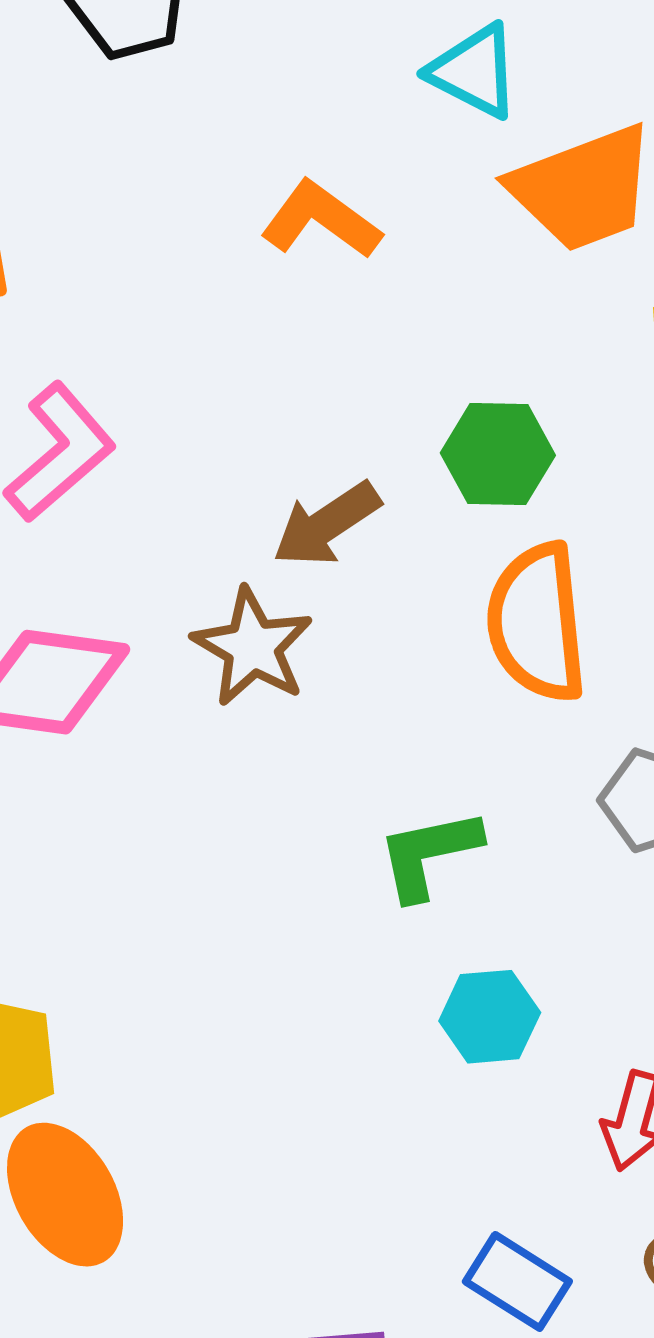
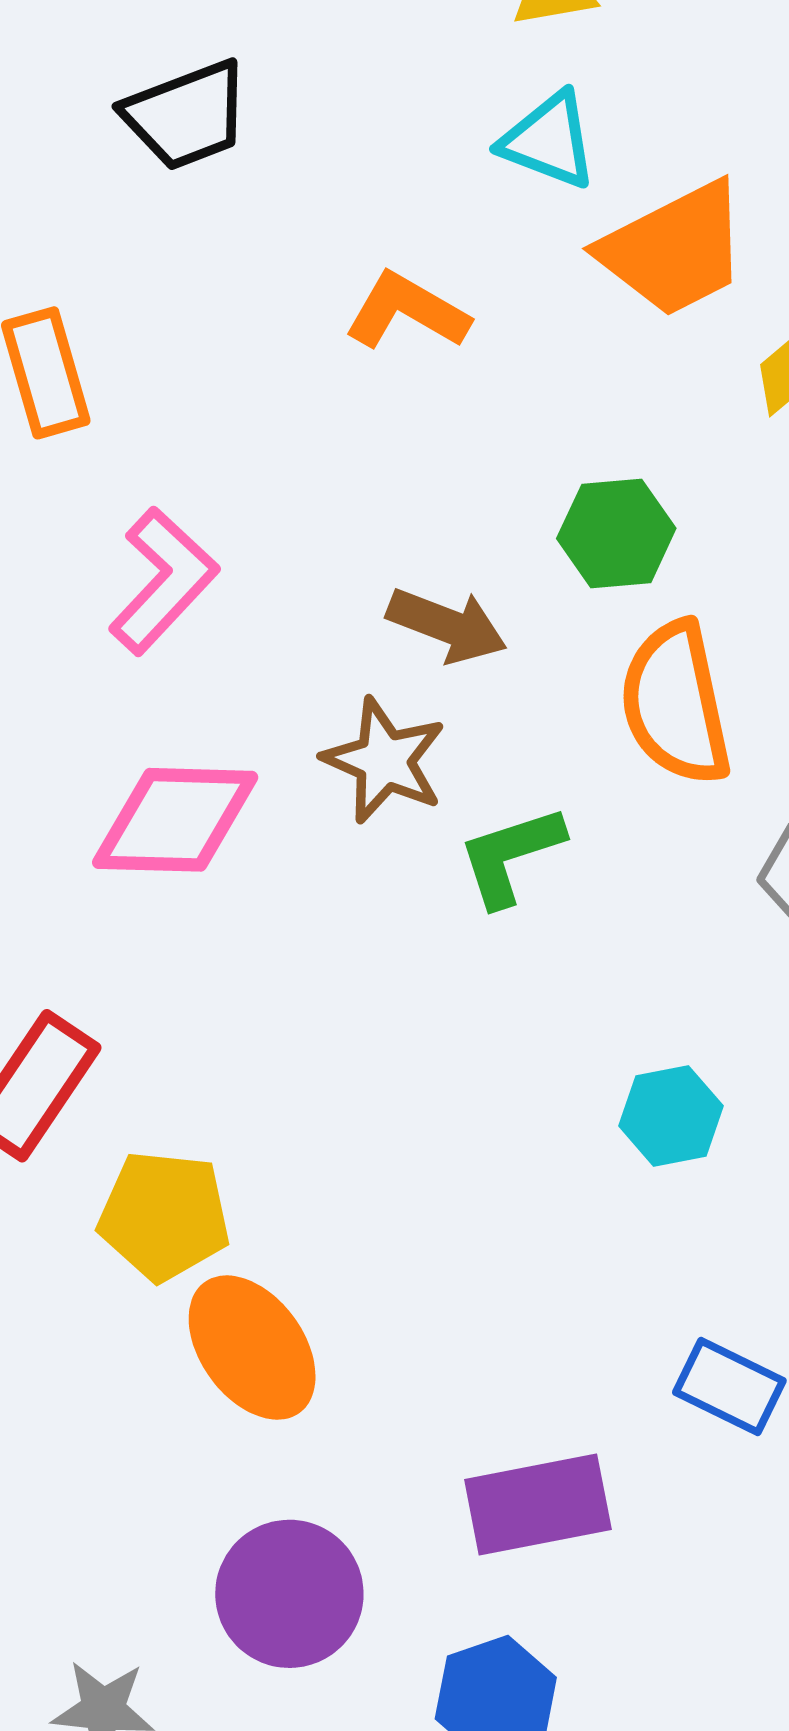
brown arrow: (326, 524) -> (447, 625), turned -119
green L-shape: (429, 854) -> (511, 856), moved

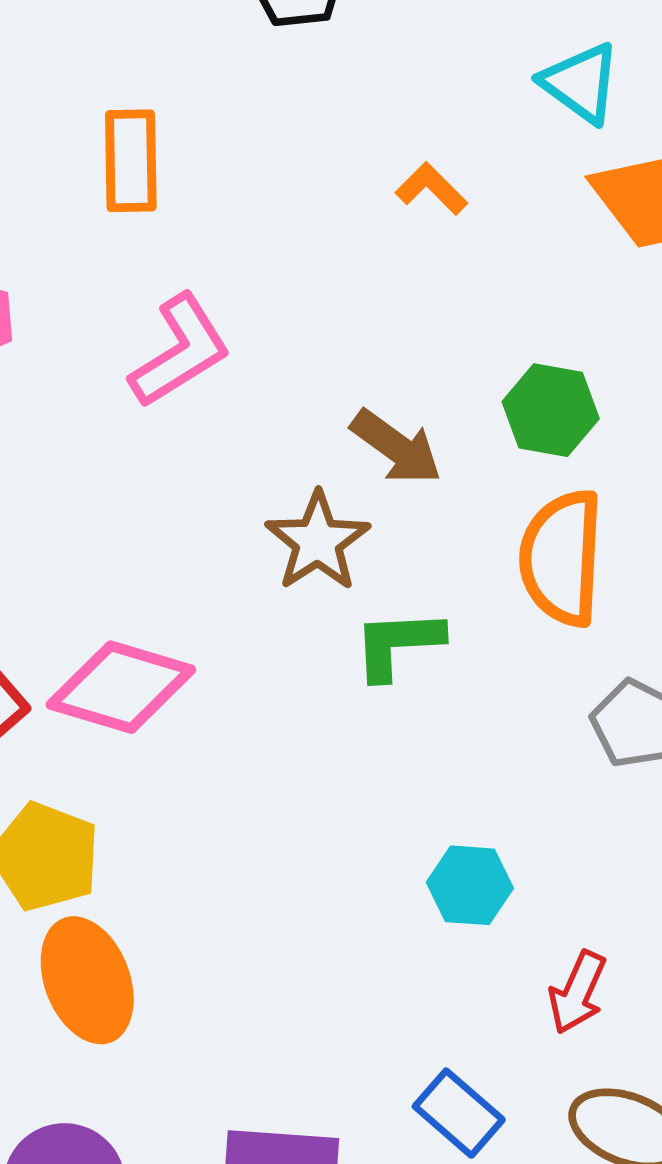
orange L-shape: (407, 311) -> (431, 189), size x0.7
pink diamond: (175, 820) -> (121, 687), moved

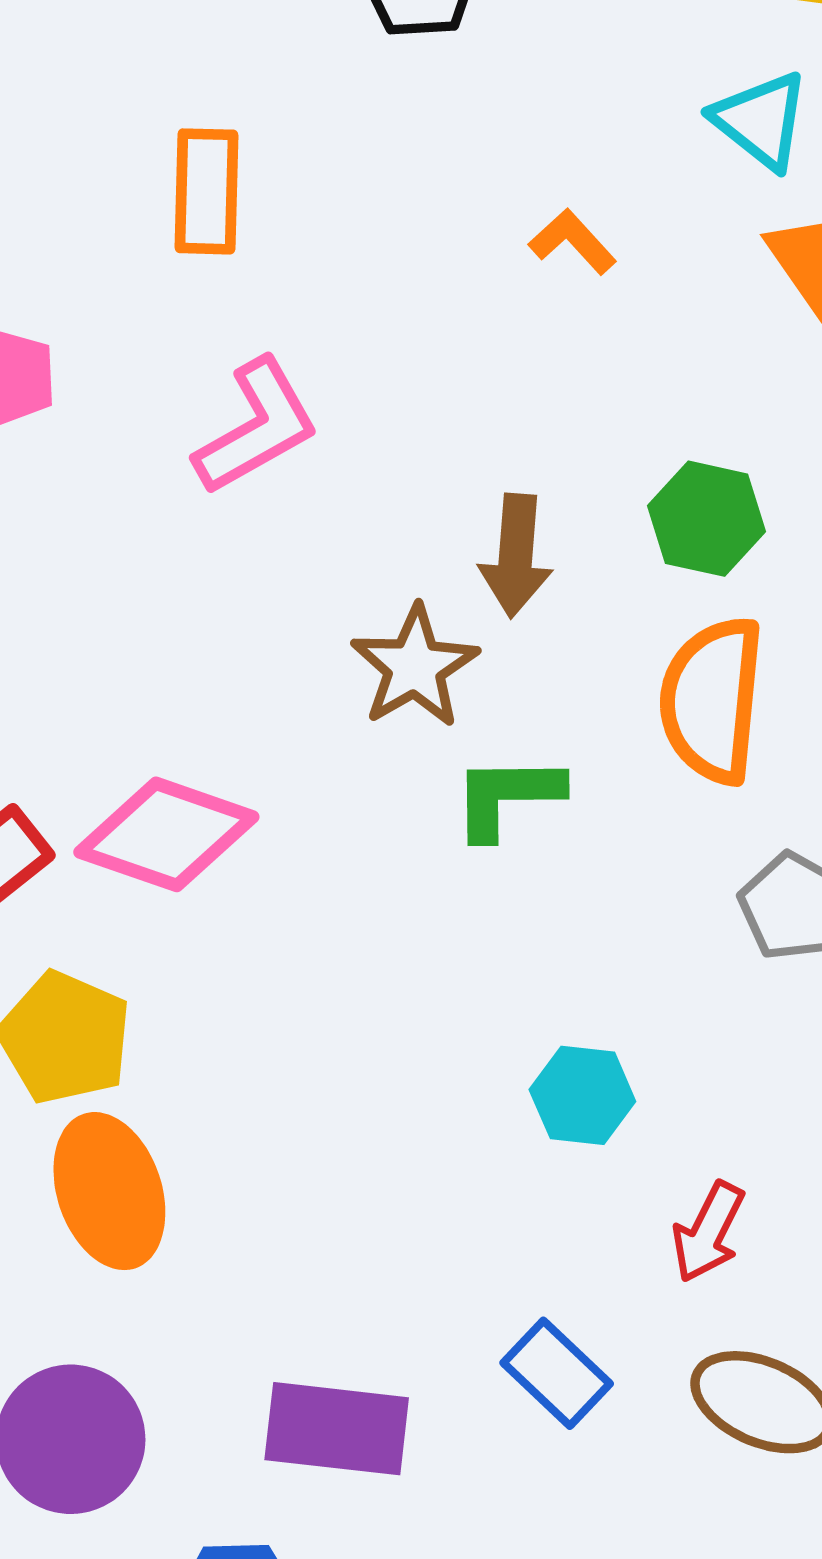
brown arrow: (396, 447) -> (516, 556), turned 56

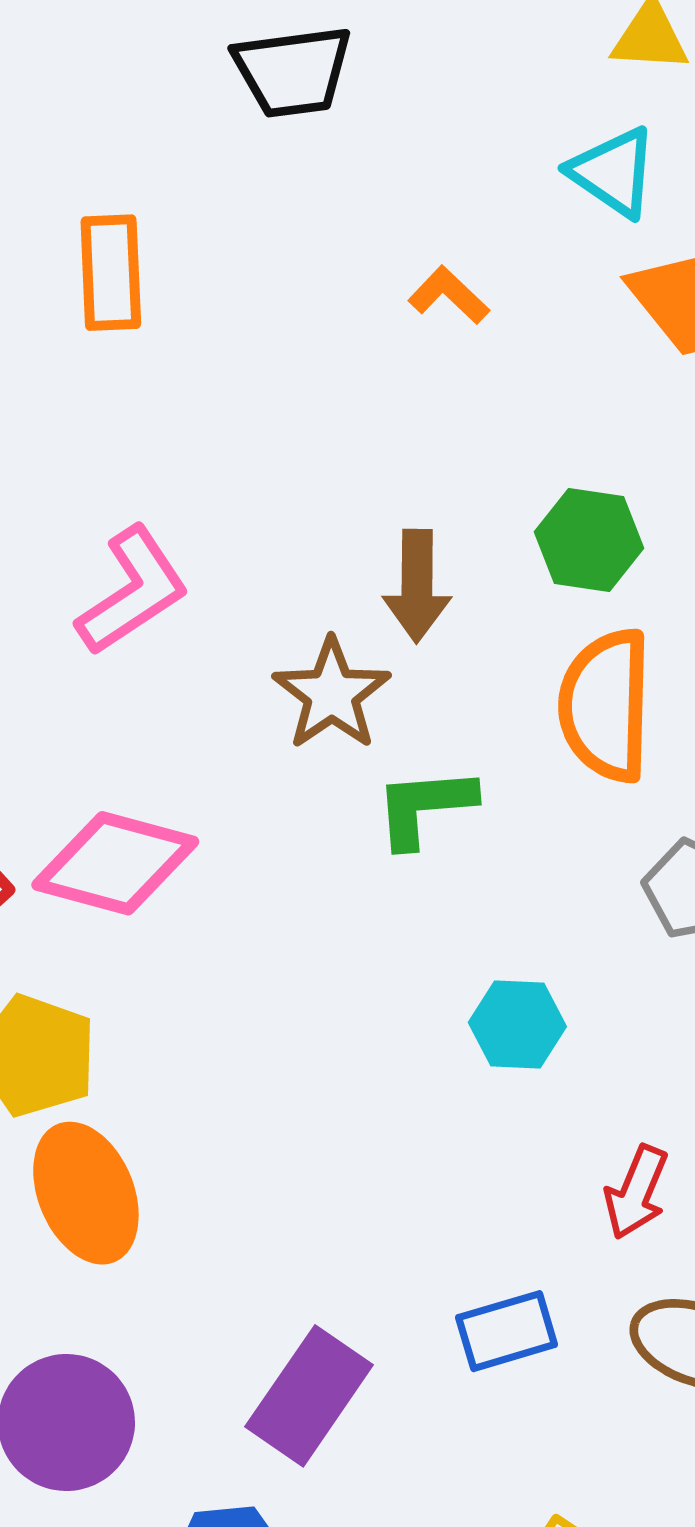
pink L-shape: (257, 427) -> (133, 591), moved
cyan hexagon: (582, 1095) -> (517, 1025), moved
blue rectangle: (557, 1373) -> (507, 1331), turned -56
purple rectangle: (337, 1429) -> (309, 1396), turned -58

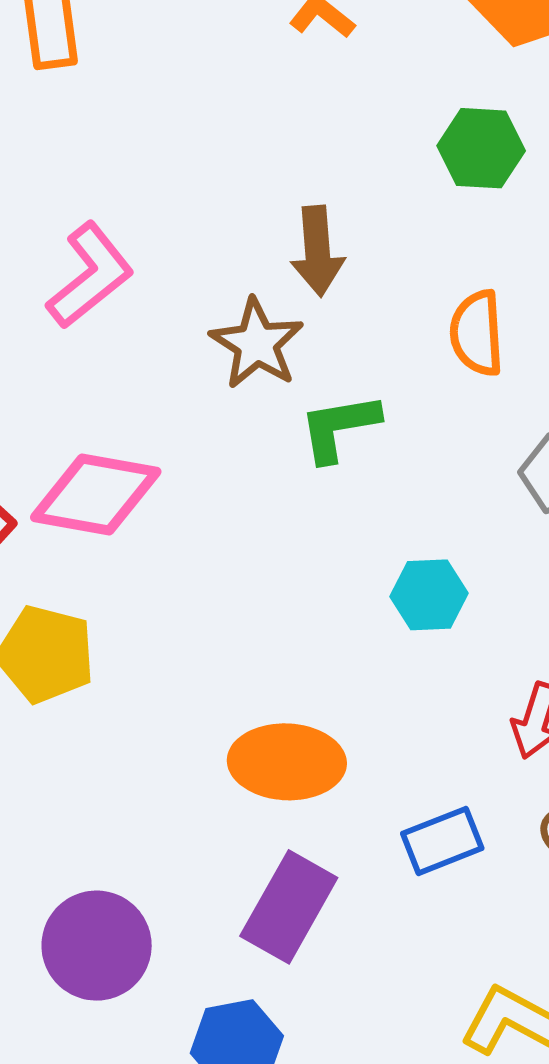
green hexagon: (589, 540) -> (481, 148), moved
orange semicircle: (606, 705) -> (477, 333), size x0.7
orange ellipse: (86, 1193) -> (287, 762), moved, turned -60

